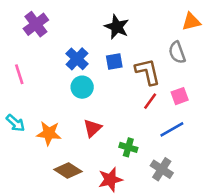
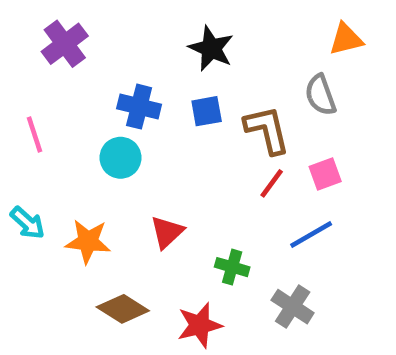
blue cross: (77, 59) -> (139, 107), turned -30
cyan circle: (82, 87) -> (121, 158), moved

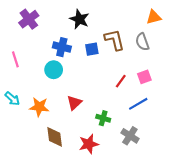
black star: (211, 48) -> (79, 19), moved
brown L-shape: (267, 130) -> (114, 40), moved
brown diamond: (123, 309) -> (55, 137), turned 50

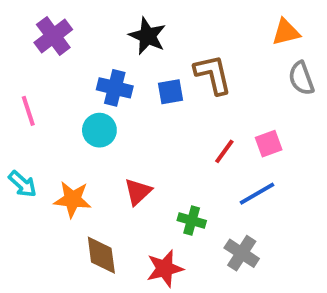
gray semicircle: (142, 42) -> (301, 78), moved

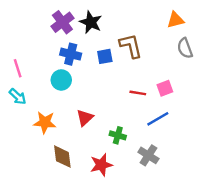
purple cross: (53, 36) -> (62, 22), moved
red line: (224, 151) -> (138, 93), turned 63
cyan arrow: (23, 184) -> (18, 96), moved

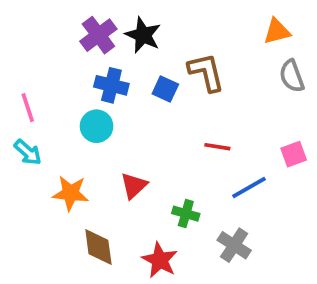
blue square: (105, 56) -> (165, 89), turned 35
pink square: (165, 88) -> (294, 154), moved
red star: (101, 165) -> (160, 260), turned -30

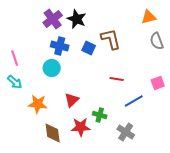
red star: (160, 260) -> (81, 127), moved, turned -30

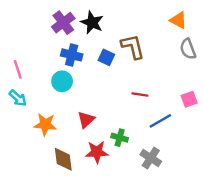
orange triangle: (149, 17) -> (178, 20), turned 42

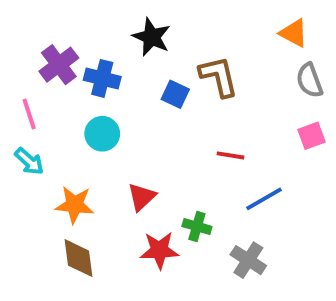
purple cross: (63, 23) -> (59, 65), moved
blue cross: (72, 55) -> (102, 78), moved
pink square: (189, 99) -> (311, 136), moved
brown diamond: (63, 159) -> (79, 258), moved

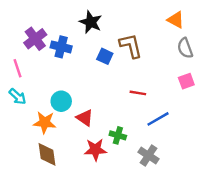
cyan circle: (102, 134) -> (61, 101), moved
red triangle: (142, 197) -> (85, 118), turned -42

